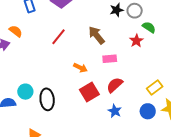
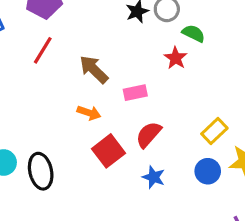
brown arrow: (97, 35) -> (94, 69), moved
red line: (58, 37) -> (43, 50), moved

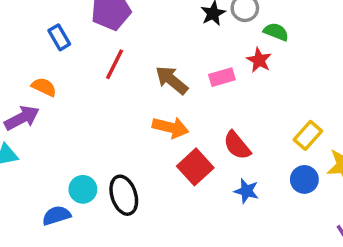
pink rectangle: (135, 93) -> (222, 77), moved
orange arrow: (89, 113) -> (170, 127), size x1.4
red semicircle: (149, 135) -> (237, 145), turned -76

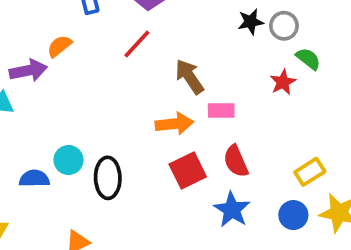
pink rectangle: (222, 77) -> (221, 110), moved
orange semicircle: (44, 87) -> (59, 46), turned -80
orange arrow: (170, 127) -> (174, 124), turned -36
blue star: (246, 191) -> (232, 210), size x1.4

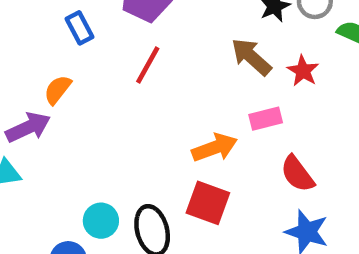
brown arrow: (189, 77) -> (251, 57), moved
red star: (283, 82) -> (303, 71), moved
red square: (188, 170) -> (208, 203), moved, turned -30

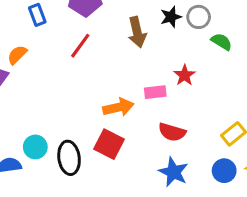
brown arrow: (251, 57) -> (137, 32), moved, turned -152
red star: (303, 71) -> (185, 75), moved
red semicircle: (297, 174) -> (172, 132), turned -44

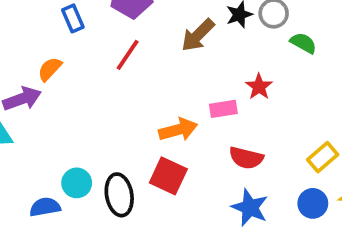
brown arrow: (137, 32) -> (198, 35), turned 60

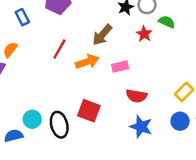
brown arrow: (198, 35) -> (102, 35), moved
red line: (128, 55) -> (59, 49), moved
red star: (259, 87) -> (144, 34), moved
orange arrow: (178, 130) -> (87, 62), moved

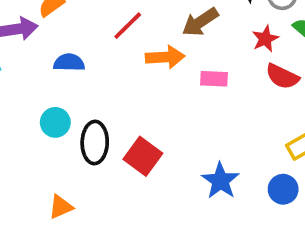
red semicircle: (136, 96) -> (282, 76), moved
red square: (89, 111) -> (143, 156), moved
blue semicircle: (14, 136) -> (69, 63), moved

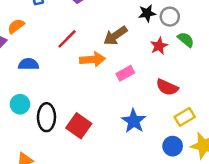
red semicircle: (282, 76) -> (167, 87), moved
pink rectangle: (214, 79) -> (125, 73), turned -30
blue star: (220, 181) -> (134, 121), moved

